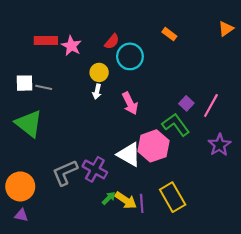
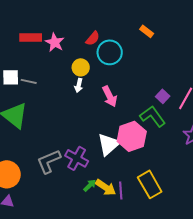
white triangle: (129, 154) -> (109, 144), turned 50

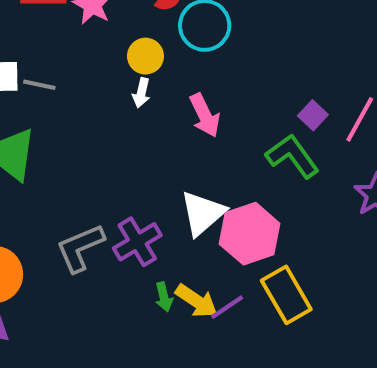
pink hexagon: (132, 136) -> (250, 234), moved
purple cross: (77, 158) -> (137, 242), turned 30
green arrow: (90, 185) -> (164, 297), turned 120
purple line: (121, 190) -> (227, 307), turned 60

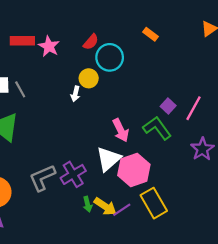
yellow circle: (145, 56) -> (89, 78), moved
gray line: (39, 85) -> (20, 89), turned 49
pink arrow: (205, 115) -> (121, 130), moved

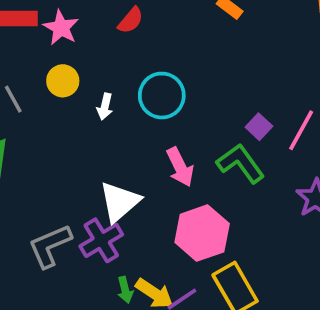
cyan circle: (110, 57) -> (162, 96), moved
yellow circle: (89, 78) -> (63, 81), moved
white triangle: (109, 159) -> (120, 202), moved

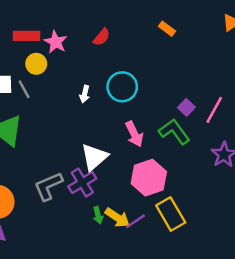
yellow circle: (63, 81) -> (36, 64), moved

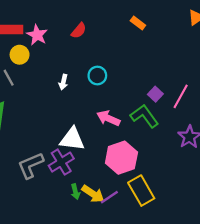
cyan circle: (122, 87) -> (97, 76), size x0.7
pink arrow: (134, 134) -> (108, 118), turned 140
white triangle: (94, 157) -> (72, 139), turned 48

